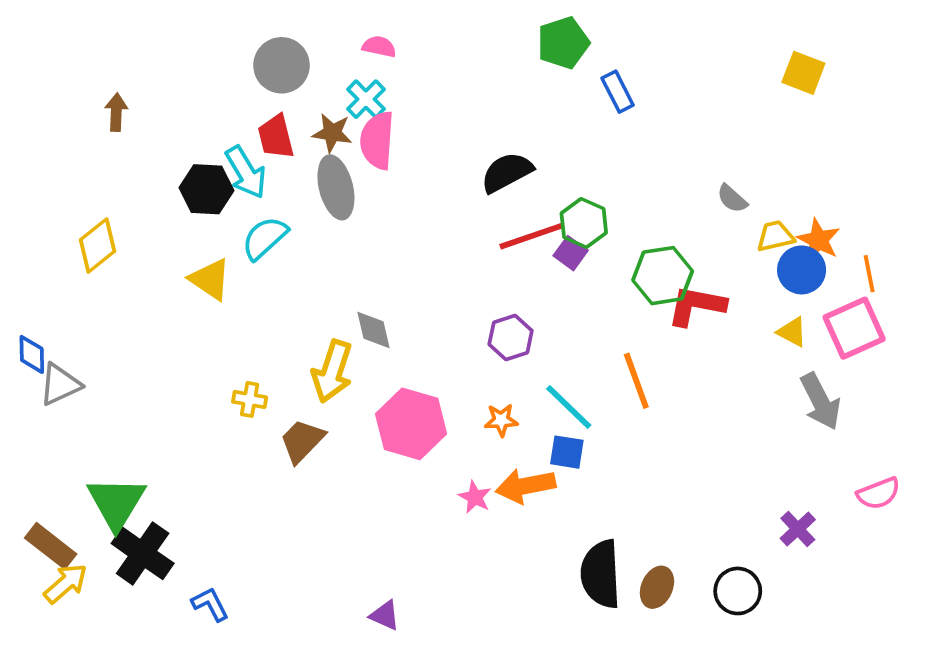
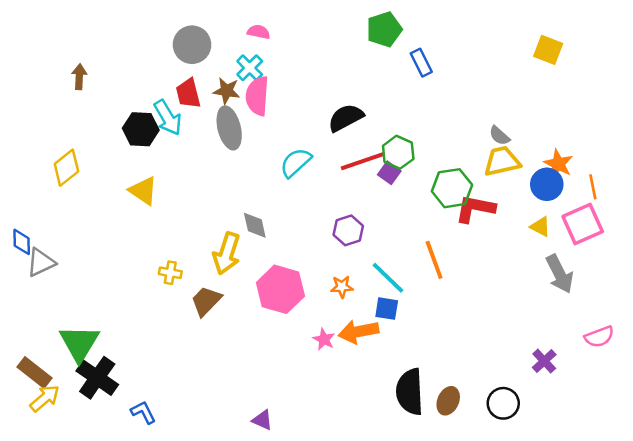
yellow trapezoid: (775, 236) -> (502, 161), moved, size x1.4
cyan semicircle: (265, 238) -> (296, 163), moved

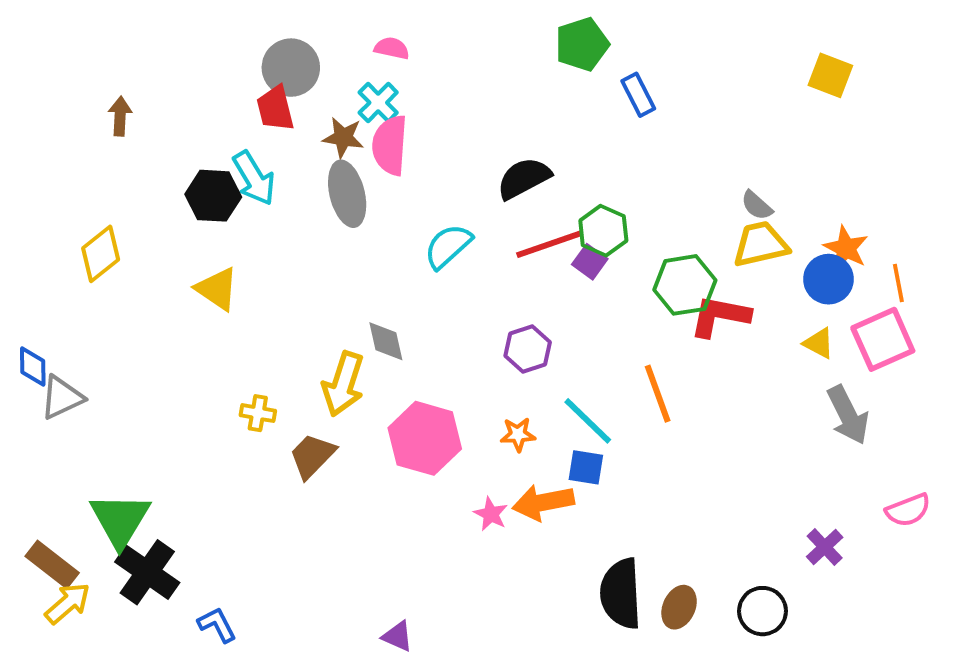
red trapezoid: (188, 93) -> (275, 108), moved

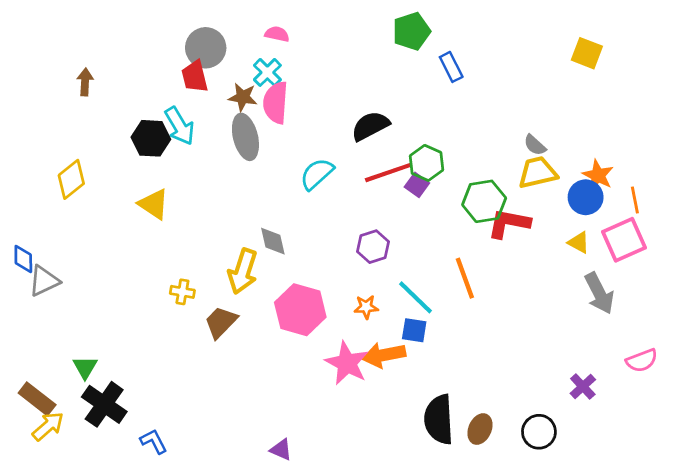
pink star: (491, 514) -> (347, 363), size x1.8
green triangle: (120, 520) -> (85, 367), size x0.6

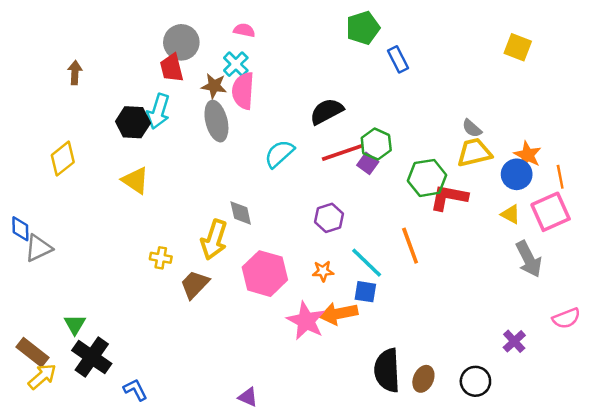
cyan arrow: (180, 126) -> (158, 111), turned 48

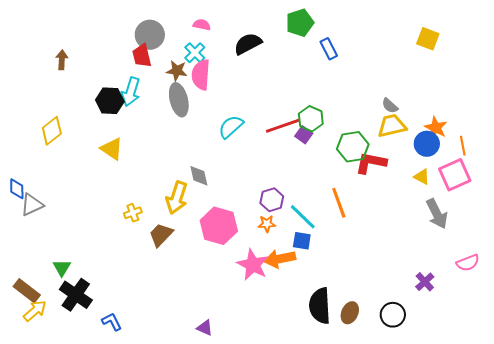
black semicircle: (327, 111) -> (248, 44), moved
purple hexagon: (329, 218) -> (272, 200), moved
yellow cross: (161, 258) -> (133, 213), turned -30

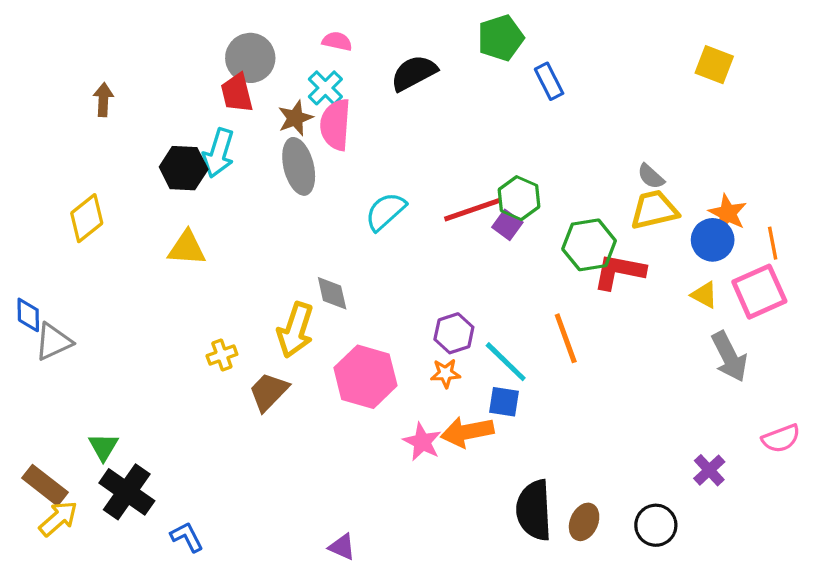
brown star: (177, 71) -> (295, 118), turned -30
yellow triangle: (112, 149) -> (187, 248), turned -30
pink star: (253, 265) -> (422, 442), size x0.7

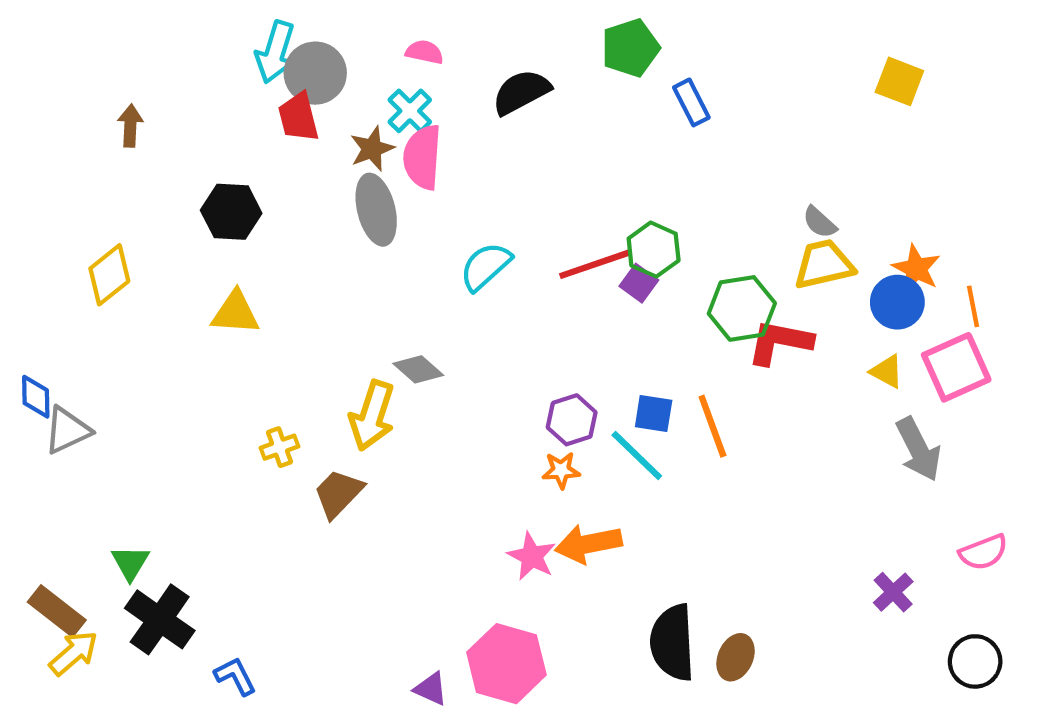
cyan arrow: (219, 153) -> (275, 52), moved
gray diamond: (332, 293) -> (418, 369), turned -36
pink hexagon: (365, 377) -> (506, 664), moved
blue square: (504, 402) -> (654, 413), moved
black circle: (656, 525) -> (975, 661), moved

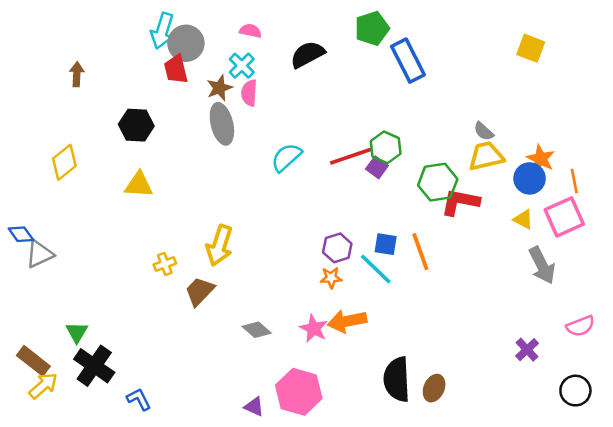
blue rectangle: (691, 102) -> (408, 61), size x1.6
pink semicircle: (422, 157) -> (249, 93), size x0.7
gray diamond: (418, 369) -> (257, 330), moved
blue diamond: (36, 397) -> (21, 234), turned -35

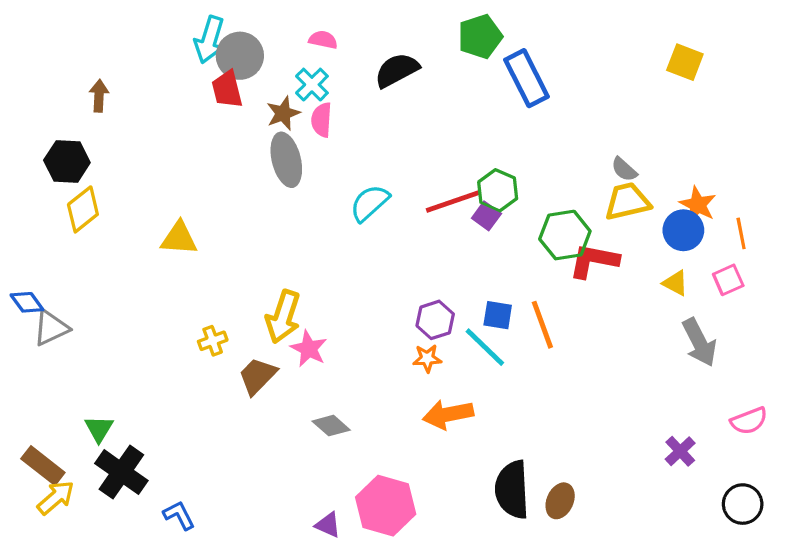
black hexagon: (136, 125) -> (67, 161), moved
pink square: (564, 217) -> (728, 280), size x0.6
pink star: (314, 329) -> (309, 349), moved

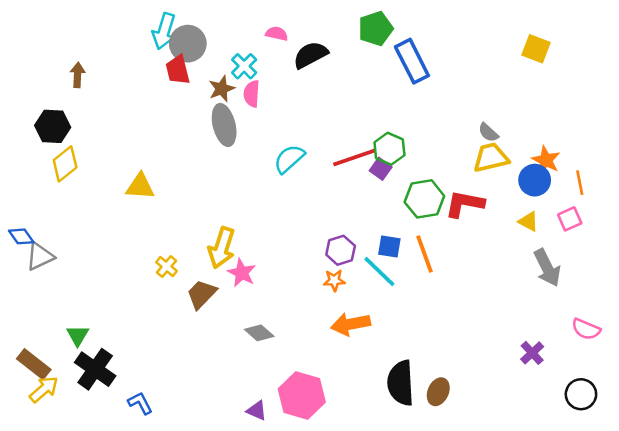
pink semicircle: (323, 40) -> (277, 34), moved
green hexagon: (565, 235) -> (424, 199), moved
yellow cross: (213, 341) -> (166, 267), turned -30
pink semicircle: (749, 421) -> (586, 329), turned 44

